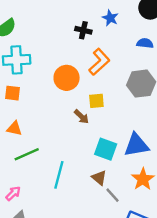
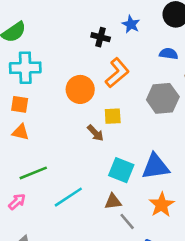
orange triangle: (14, 128) -> (21, 132), moved
cyan line: (59, 175) -> (68, 197), turned 40
brown triangle: (99, 178) -> (113, 202), turned -49
pink arrow: (13, 193) -> (17, 202), moved

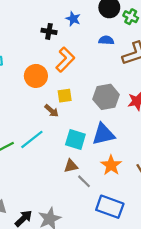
gray hexagon: (163, 98) -> (106, 97), moved
cyan line: (68, 197) -> (32, 139), moved

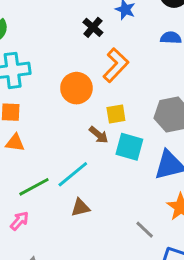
black cross: (49, 31) -> (93, 27), turned 32
cyan square: (75, 139) -> (129, 147), moved
brown triangle: (71, 166) -> (80, 208), moved

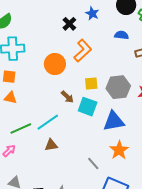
yellow square: (116, 114) -> (91, 84), moved

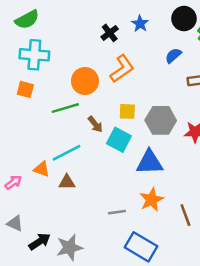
blue semicircle: (122, 35) -> (173, 56), turned -56
orange triangle: (10, 98) -> (42, 169), moved
green line: (21, 128) -> (65, 108), moved
gray line: (93, 163) -> (117, 212), turned -64

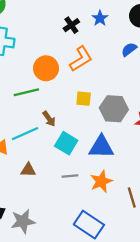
brown arrow: (95, 124) -> (49, 119), moved
cyan square: (119, 140) -> (66, 143), moved
brown triangle: (67, 182) -> (28, 170), moved
gray line: (117, 212) -> (70, 176), moved

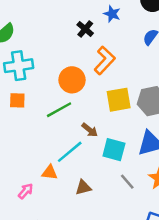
yellow square: (84, 99) -> (119, 100), size x1.5
gray line: (70, 176) -> (127, 182), turned 70

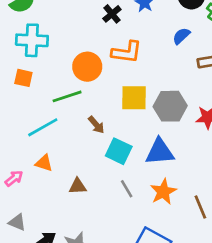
orange L-shape: (105, 60) -> (127, 52), turned 44
cyan line: (70, 152) -> (43, 127), moved

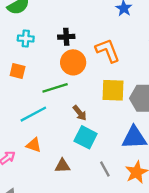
black cross: (112, 14) -> (66, 37), moved, turned 35
cyan cross: (32, 40) -> (26, 39), size x0.6
orange L-shape: (127, 52) -> (108, 51), turned -120
cyan square: (119, 151) -> (86, 137), moved

